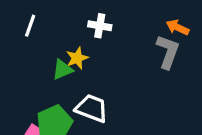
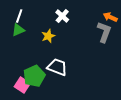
white cross: (100, 26) -> (62, 16), turned 32
green triangle: (63, 69) -> (18, 30), moved

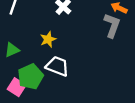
green triangle: (18, 30) -> (12, 50), moved
yellow star: (48, 36) -> (48, 39), moved

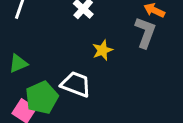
yellow star: (48, 39) -> (102, 50), moved

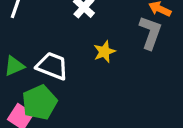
white trapezoid: (76, 84) -> (52, 66), moved

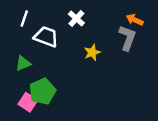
white trapezoid: (52, 66) -> (46, 37), moved

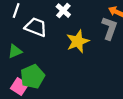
yellow star: (92, 52) -> (78, 41), size x1.5

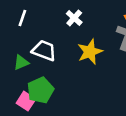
white trapezoid: (36, 27) -> (44, 50), moved

